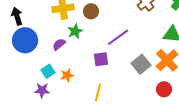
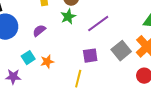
green star: (75, 31) -> (68, 17), moved
purple square: (101, 59) -> (90, 56), moved
purple star: (42, 90) -> (13, 77), moved

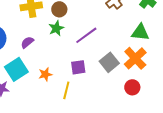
cyan square: (28, 58) -> (16, 69), size x1.6
orange star: (47, 62) -> (45, 74), moved

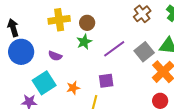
purple semicircle: (27, 42) -> (55, 56), turned -120
gray square: (109, 62) -> (144, 52), moved

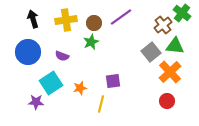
brown cross: (142, 14) -> (163, 25), moved
black arrow: (13, 28) -> (33, 19), moved
purple line: (114, 49) -> (121, 17), moved

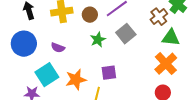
green star: (91, 42) -> (98, 40), moved
gray square: (151, 52) -> (126, 34), moved
orange star: (80, 88) -> (76, 80), size x1.5

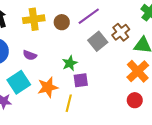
brown cross: (159, 17) -> (121, 32), moved
green star: (98, 40) -> (70, 63), moved

